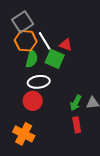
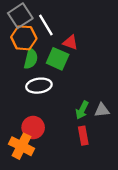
white line: (45, 41) -> (46, 25), moved
red circle: (33, 101) -> (33, 128), moved

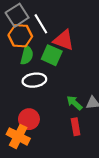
red triangle: (70, 42) -> (64, 40), size x1.5
green arrow: (82, 110) -> (74, 103), turned 105

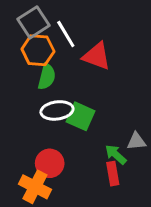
green square: (52, 55) -> (80, 116), moved
green arrow: (74, 103) -> (116, 155), moved

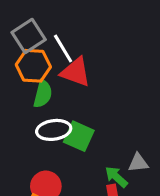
red triangle: (97, 56) -> (76, 72), moved

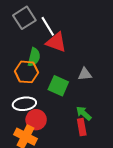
orange hexagon: (33, 66) -> (27, 72), moved
white ellipse: (54, 130) -> (24, 104), moved
gray triangle: (138, 163) -> (85, 74), moved

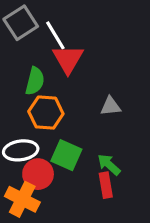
red triangle: (56, 42) -> (68, 59), turned 40
orange hexagon: (27, 72) -> (46, 113), moved
green square: (58, 86) -> (66, 155), moved

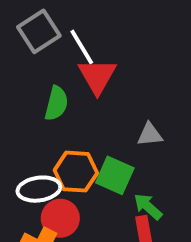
orange hexagon: (46, 113) -> (76, 172), moved
green square: (66, 155) -> (115, 175), moved

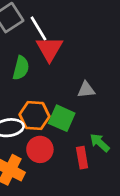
green arrow: (148, 207) -> (100, 143), moved
red circle: (60, 218) -> (40, 149), moved

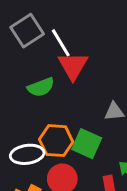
green semicircle: (21, 68) -> (41, 87), turned 55

